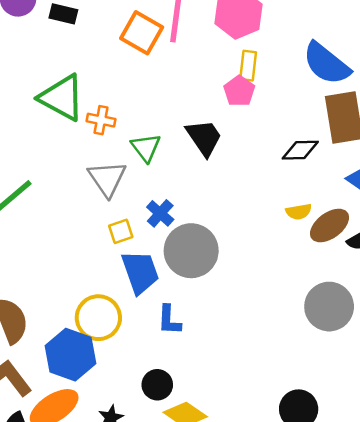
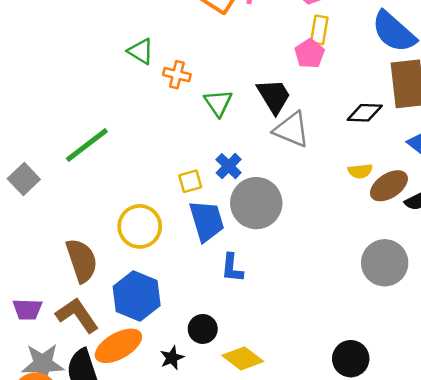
green triangle: (62, 98) -> (141, 51), size x0.6
gray triangle: (107, 179) -> (292, 130), moved, turned -36
yellow circle: (98, 318) -> (140, 226), moved
black circle: (157, 385) -> (203, 329), moved

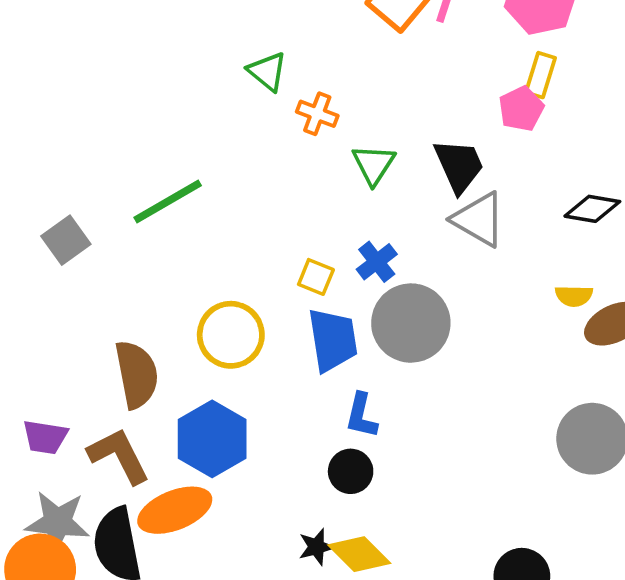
yellow square: (190, 181) -> (316, 277), turned 30
black circle: (203, 329) -> (351, 471), moved
black star: (172, 358) -> (316, 547), moved

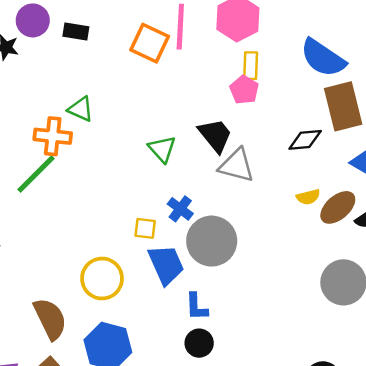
orange cross: (317, 114) -> (53, 136), moved, size x1.4
green line: (168, 202) -> (36, 174), moved

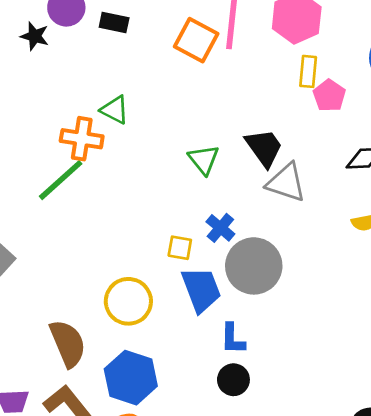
pink pentagon: (244, 90) -> (329, 96), moved

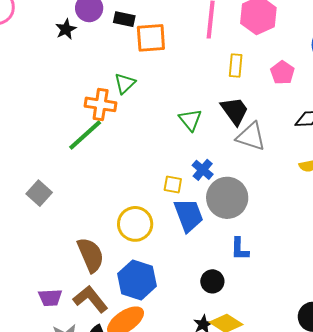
black star: (35, 36) -> (66, 29), turned 30
orange square: (196, 40) -> (151, 38), moved, turned -32
yellow rectangle: (308, 71) -> (236, 66), moved
green triangle: (115, 110) -> (125, 83), turned 50
blue L-shape: (233, 339) -> (240, 249), moved

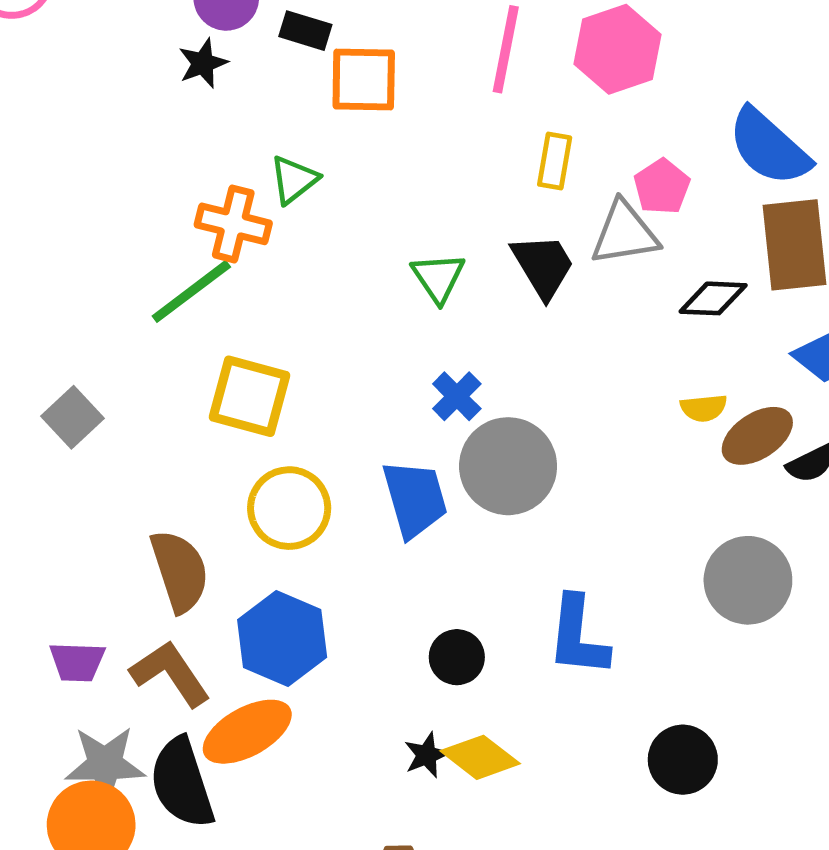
black star: (66, 29) -> (203, 63), moved
gray triangle: (251, 136) -> (625, 233), moved, turned -32
yellow square: (173, 184) -> (250, 396), moved, size x1.8
blue L-shape: (240, 249) -> (578, 636), moved, size x1.5

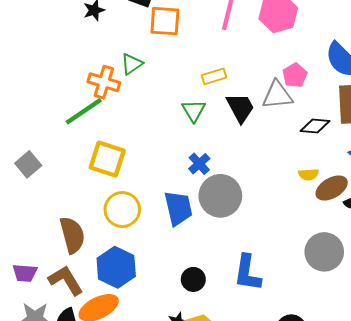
yellow rectangle: (555, 161) -> (214, 76), moved, turned 60

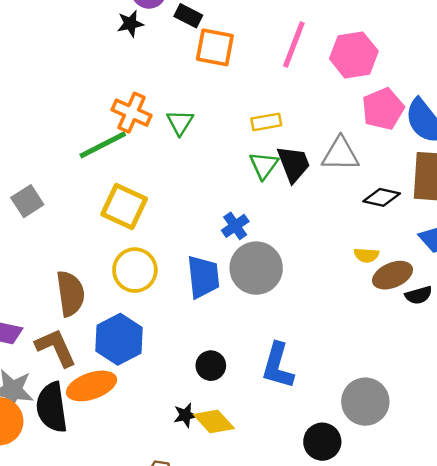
green triangle: (132, 64) -> (180, 122), moved, turned -30
pink pentagon: (295, 75) -> (383, 109), moved, size x1.4
green triangle: (194, 111) -> (264, 165), moved
gray circle: (324, 252) -> (365, 402), moved

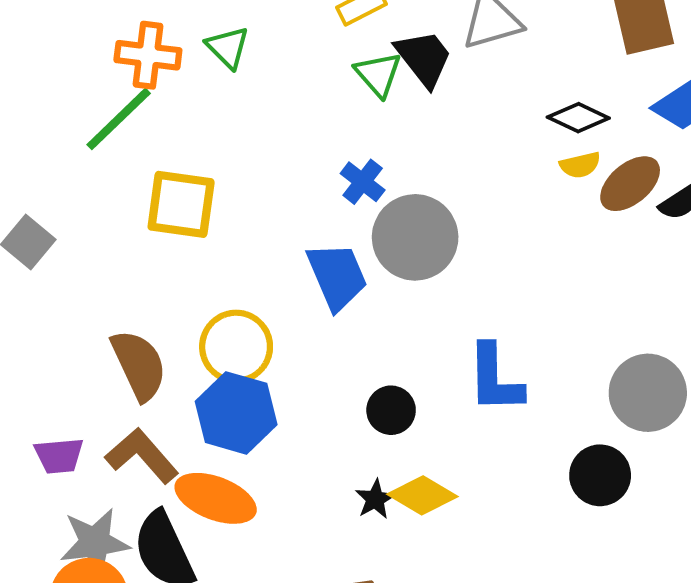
black diamond: (382, 197) -> (578, 118), moved, turned 30
yellow circle: (135, 270) -> (236, 347), moved
orange ellipse: (92, 386) -> (216, 498), turned 57

